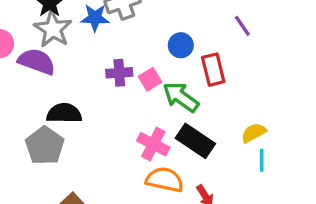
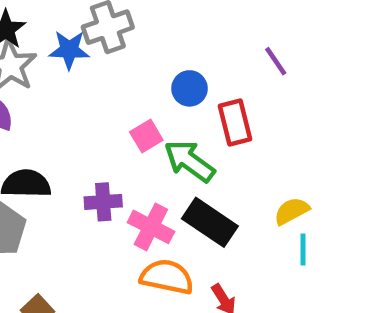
purple cross: (119, 73) -> (103, 202), moved

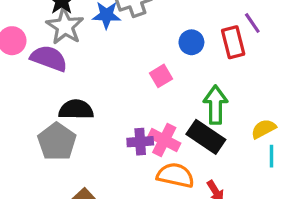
red rectangle: (235, 122) -> (233, 42), moved
green arrow: (189, 161) -> (215, 105), moved, turned 54
purple cross: (103, 202) -> (140, 142), moved

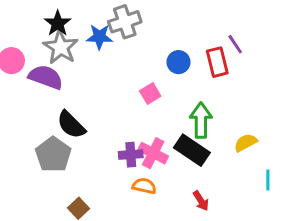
black semicircle: (76, 110) -> (71, 125), turned -136
cyan line: (272, 156) -> (268, 180), moved
orange semicircle: (175, 175) -> (144, 186), moved, size x0.7

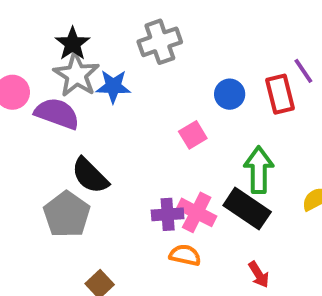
blue star: (99, 37) -> (113, 86), moved

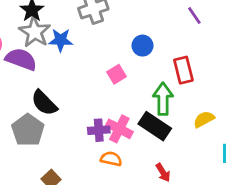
purple line: (303, 71) -> (194, 16), moved
red rectangle: (280, 94) -> (183, 70), moved

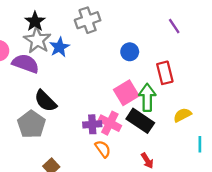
blue star: (61, 40) -> (59, 47), turned -30
pink square: (117, 74) -> (126, 93), moved, size x1.5
orange semicircle: (111, 159) -> (103, 149), turned 42

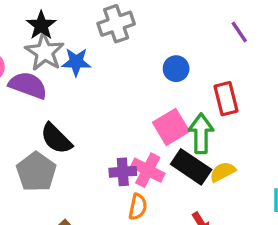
blue star: (59, 47) -> (76, 62), turned 30
yellow semicircle: (182, 115) -> (223, 172), moved
orange semicircle: (103, 149) -> (138, 207), turned 48

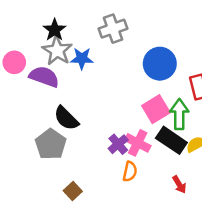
blue circle: (176, 69) -> (160, 64), size x1.6
purple cross: (123, 172) -> (118, 144), turned -36

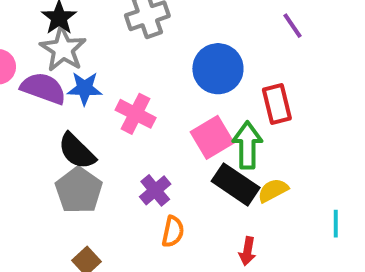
blue star: (82, 58) -> (85, 88), moved
pink cross: (138, 143) -> (136, 114), moved
gray pentagon: (51, 144) -> (79, 190), moved
red arrow: (179, 184) -> (247, 251), turned 42

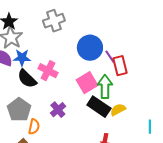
purple line: (293, 26) -> (110, 57), moved
black semicircle: (77, 151) -> (27, 79), moved
orange semicircle: (173, 232) -> (34, 127), moved

